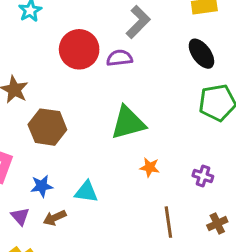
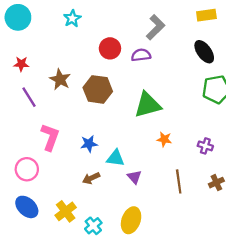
red circle: (79, 49) -> (110, 48), size x0.7
brown hexagon: (47, 127) -> (98, 89), moved
blue star: (42, 186) -> (89, 144), moved
purple triangle: (20, 216) -> (134, 177), moved

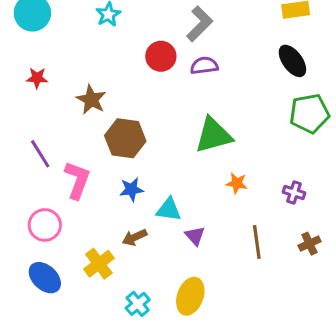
gray L-shape: (155, 27) -> (200, 24), moved
brown hexagon: (98, 89) -> (125, 138), moved
purple line: (29, 97) -> (40, 154), moved
yellow cross: (66, 211) -> (99, 264), moved

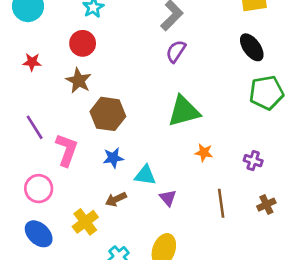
red circle: (161, 56) -> (83, 43), moved
purple semicircle: (204, 66) -> (176, 51), turned -50

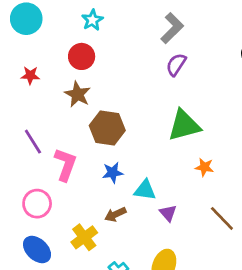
brown line: (221, 203) -> (222, 218), turned -36

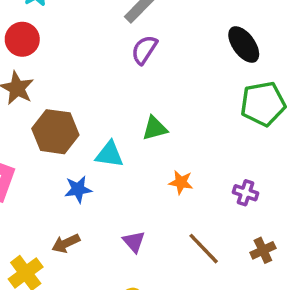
green triangle: (184, 125) -> (155, 128), size x0.6
blue star: (113, 173) -> (78, 189), moved
cyan triangle: (145, 190) -> (109, 154), moved

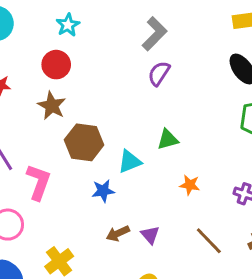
cyan triangle: (109, 154) -> (130, 161), turned -30
brown arrow: (66, 243) -> (118, 233), moved

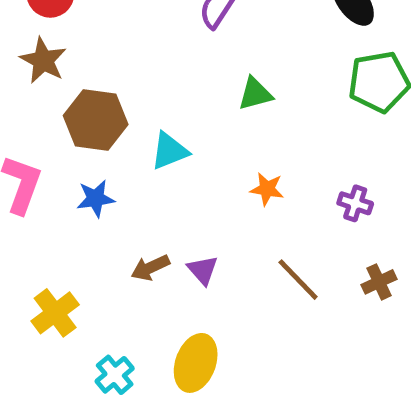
green triangle: (168, 139) -> (255, 94), moved
blue star: (103, 191) -> (96, 199), moved

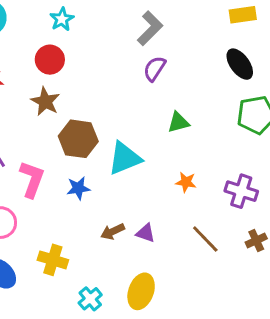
cyan triangle: (169, 151) -> (125, 158), size x1.4
purple cross: (355, 203) -> (241, 191), size x1.5
purple triangle: (203, 270) -> (146, 233), turned -30
yellow cross: (55, 313) -> (53, 260), turned -36

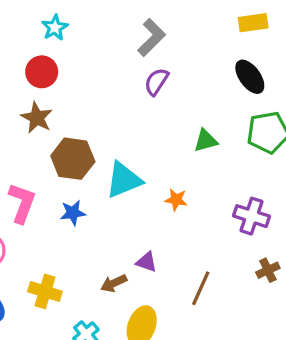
green triangle: (178, 122) -> (206, 141), moved
orange star: (186, 182) -> (176, 200), moved
brown arrow: (113, 232) -> (114, 283), moved
brown line: (205, 239) -> (201, 288), moved, turned 68

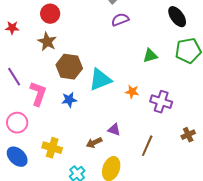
purple semicircle: (156, 82) -> (120, 20), turned 36
purple cross: (251, 216) -> (161, 102), moved

